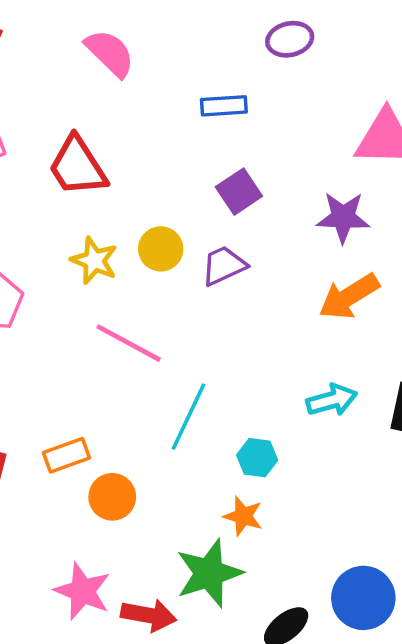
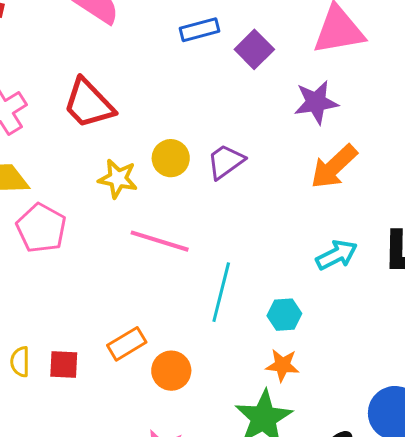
purple square: (239, 192) -> (254, 49), moved

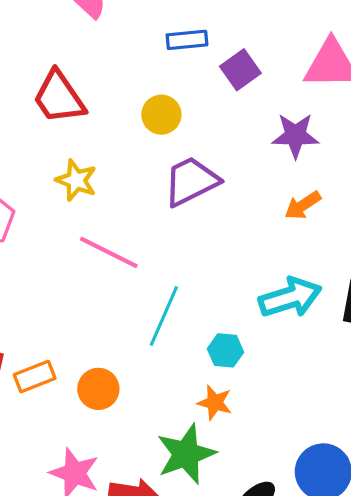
yellow circle: (171, 158) -> (161, 115), moved
purple trapezoid: (226, 162) -> (191, 181), size x1.4
orange arrow: (334, 167) -> (303, 205), size x0.7
cyan arrow: (337, 255) -> (290, 297), size x1.4
orange rectangle: (127, 344) -> (35, 377), moved

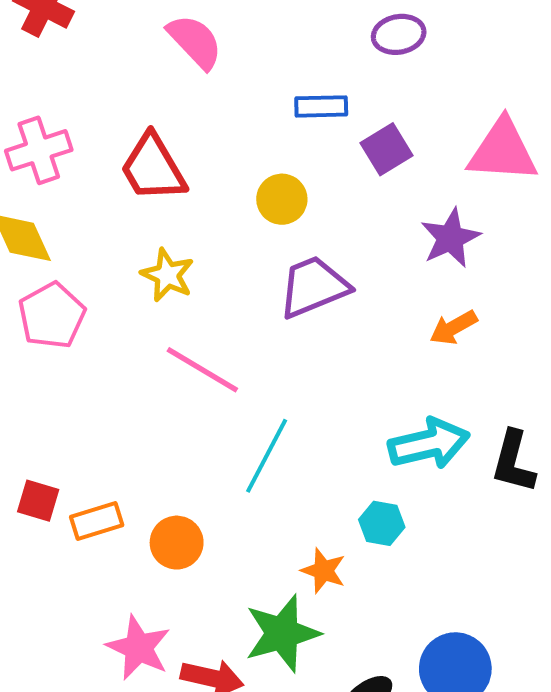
purple star: (295, 135) -> (450, 238), turned -30
cyan hexagon: (226, 350) -> (382, 523), moved

